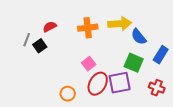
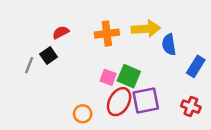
blue semicircle: (139, 37) -> (169, 45), turned 30
gray line: (27, 40) -> (29, 65), moved
green square: (134, 63) -> (129, 76), moved
pink square: (89, 64) -> (108, 77), turned -32

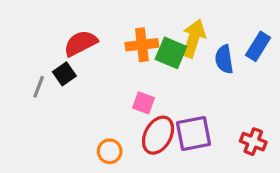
yellow arrow: (146, 29) -> (194, 38), turned -68
red semicircle: (61, 32) -> (81, 43), size x1.5
blue rectangle: (196, 66) -> (258, 46), moved
green square: (129, 76) -> (171, 53), moved

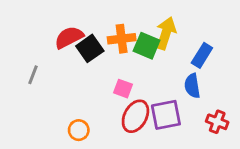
blue rectangle: (258, 46) -> (202, 55), moved
blue semicircle: (224, 59) -> (192, 86), moved
black square: (64, 74) -> (90, 48), moved, size x1.4
orange circle: (110, 151) -> (79, 130), moved

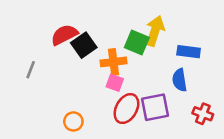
orange cross: (122, 39) -> (114, 62), moved
blue rectangle: (202, 55) -> (189, 52), turned 65

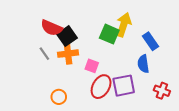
red semicircle: (64, 35) -> (52, 28), turned -130
blue rectangle: (189, 52) -> (150, 41), turned 48
orange cross: (114, 62) -> (68, 54), moved
gray line: (31, 70) -> (44, 54), moved, turned -56

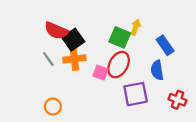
yellow arrow: (124, 25) -> (136, 27), size x0.6
red ellipse: (101, 87) -> (119, 65), moved
orange circle: (59, 97) -> (53, 107), moved

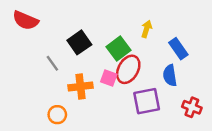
red semicircle: (56, 31) -> (25, 20), moved
green square: (120, 37) -> (118, 49), moved, turned 30
orange cross: (74, 59) -> (81, 86), moved

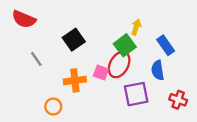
green square: (118, 49) -> (125, 45), moved
gray line: (52, 63) -> (36, 59), moved

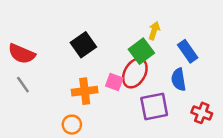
red semicircle: (24, 19) -> (22, 54), moved
gray line: (36, 59) -> (23, 85), moved
orange circle: (53, 107) -> (72, 125), moved

